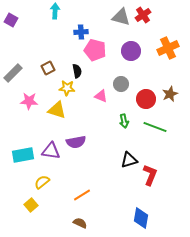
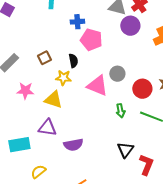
purple circle: (131, 51) -> (130, 26), moved
pink triangle: (101, 96) -> (97, 86), size x1.6
purple semicircle: (76, 142) -> (73, 145), moved
purple triangle: (51, 151) -> (47, 128), moved
black triangle: (129, 160) -> (125, 150), turned -36

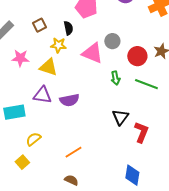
purple semicircle: (73, 145) -> (69, 100), moved

